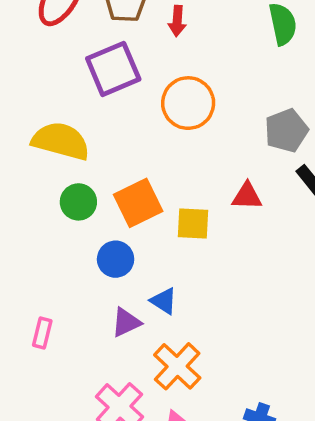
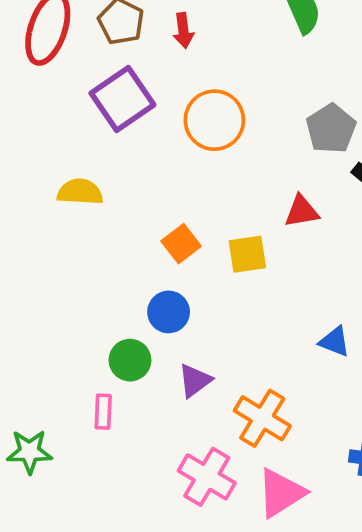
yellow semicircle: (61, 141) -> (80, 192), size x0.7
green circle: (78, 202) -> (130, 360), moved
orange square: (138, 203) -> (181, 244), size x0.7
blue triangle: (164, 301) -> (334, 342), moved

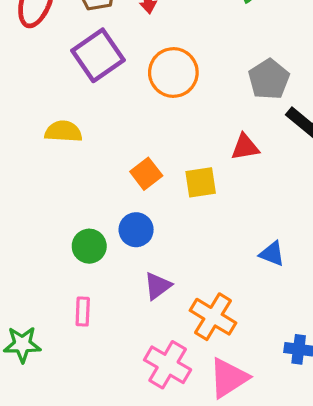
green circle: (130, 360) -> (89, 246), moved

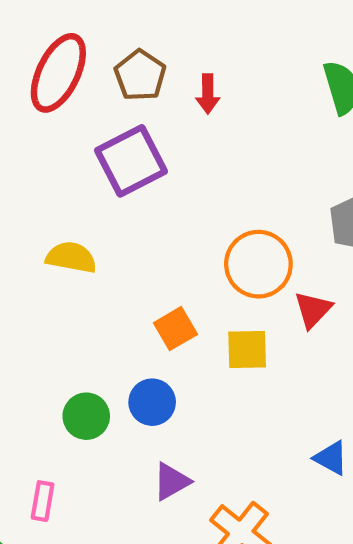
orange circle: (173, 72) -> (258, 264), moved
red triangle: (245, 147) -> (313, 310), turned -44
pink rectangle: (83, 311) -> (43, 501), moved

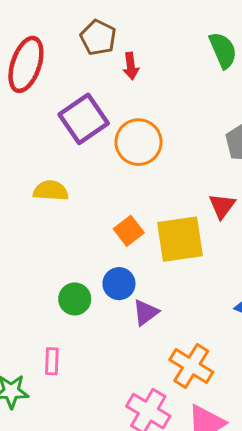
brown pentagon: (140, 75) -> (98, 38), moved
orange circle: (258, 264) -> (138, 142), moved
yellow square: (247, 350) -> (180, 239), size x1.6
purple triangle: (172, 481) -> (146, 312), moved

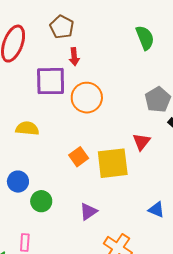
red arrow: (131, 66) -> (74, 57), moved
purple square: (84, 119) -> (51, 81), turned 32
blue circle: (119, 284) -> (18, 182), moved

